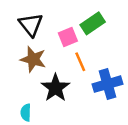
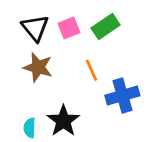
pink square: (68, 37) -> (69, 28), moved
black star: (55, 88) -> (63, 121), moved

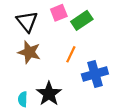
pink square: (69, 28) -> (59, 13), moved
orange line: (91, 70) -> (71, 54), turned 49

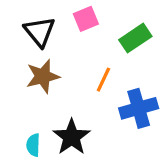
green rectangle: (82, 20) -> (135, 38), moved
brown star: (29, 52) -> (43, 76), turned -30

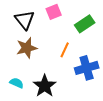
cyan semicircle: (33, 145) -> (17, 83), moved, turned 112

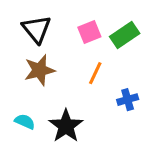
pink square: (54, 12) -> (89, 32), moved
blue cross: (87, 68) -> (128, 100), size x0.6

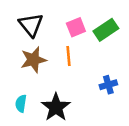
orange line: (95, 73) -> (68, 56), moved, turned -30
cyan semicircle: (25, 122) -> (21, 103), turned -105

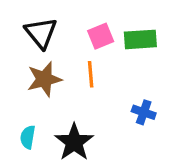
green rectangle: (106, 30) -> (140, 39), turned 30
blue cross: (108, 85) -> (144, 112), turned 35

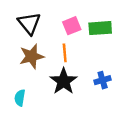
blue cross: (144, 112) -> (103, 80), turned -35
black star: (74, 142) -> (64, 81), moved

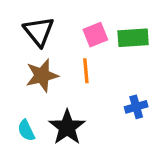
black star: (64, 81) -> (67, 127), moved
cyan semicircle: (20, 98) -> (26, 130), turned -35

